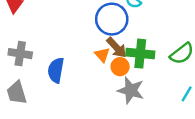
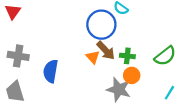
green cross: (140, 54) -> (127, 56), size x0.6
orange circle: (120, 67) -> (132, 75), moved

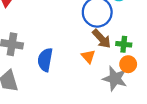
orange triangle: (93, 57) -> (88, 56), moved

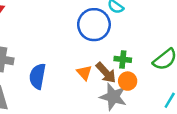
brown arrow: (102, 39) -> (106, 73), moved

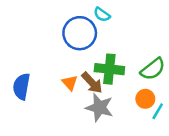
green cross: (123, 59) -> (109, 69), size x1.6
orange circle: (128, 81) -> (145, 99), moved

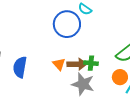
green cross: (109, 69) -> (91, 63), moved, size x0.6
brown arrow: (92, 83) -> (77, 64), turned -48

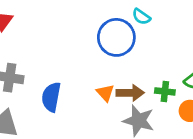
green cross: (91, 63) -> (165, 91), moved

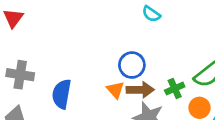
blue circle: (116, 37) -> (132, 65), moved, size x0.7
green cross: (165, 91) -> (175, 88), turned -30

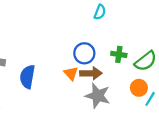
cyan semicircle: (151, 14) -> (100, 12), turned -104
green cross: (175, 88) -> (119, 54), moved, turned 32

